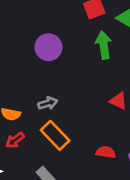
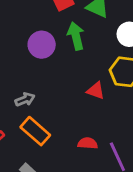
purple circle: (48, 47) -> (42, 45), moved

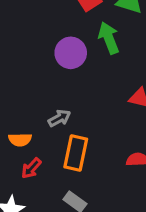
orange rectangle: (35, 131) -> (76, 153), turned 68

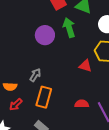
gray arrow: (59, 118) -> (35, 75), turned -32

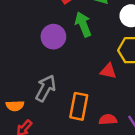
gray arrow: (35, 75) -> (46, 88), size x1.5
orange rectangle: (44, 97) -> (79, 106), moved

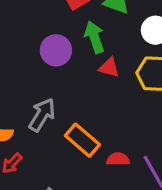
red triangle: (108, 71) -> (109, 68), moved
orange rectangle: (79, 106) -> (82, 140), turned -64

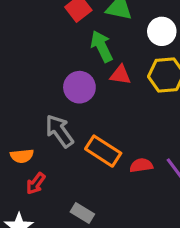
purple circle: (56, 50) -> (79, 87), moved
gray arrow: (42, 115) -> (59, 131), turned -60

